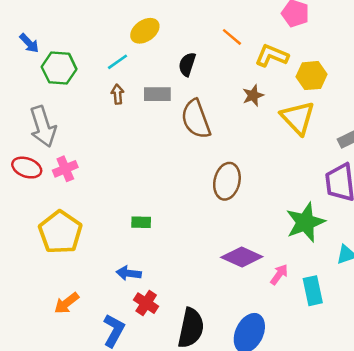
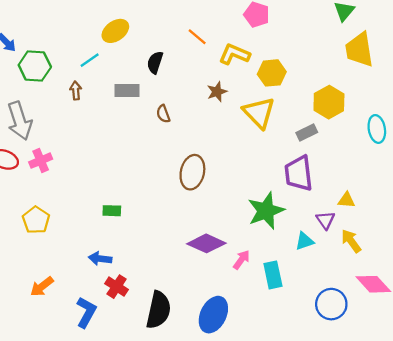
brown arrow: (118, 94) -> (76, 90), moved
brown semicircle: (196, 119) -> (163, 114), size x0.5
yellow pentagon: (60, 232) -> (36, 220), size x0.7

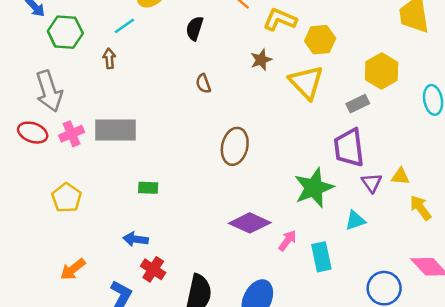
gray rectangle: (127, 90) -> (116, 130), moved, size x1.5
purple triangle: (325, 220) -> (372, 183), moved
yellow arrow: (351, 241) -> (420, 208), moved

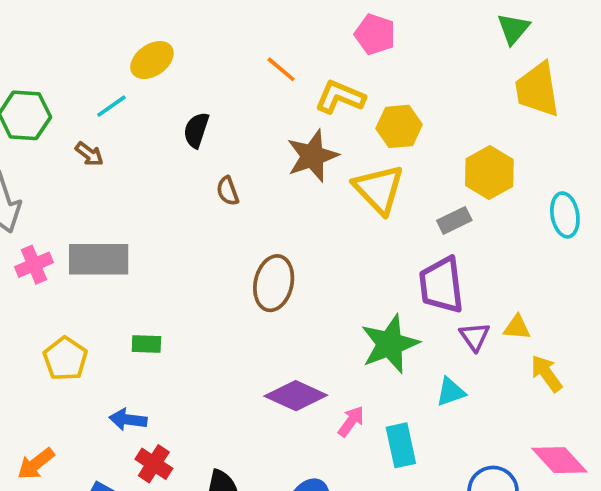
black semicircle: (195, 28) -> (196, 130), moved
brown arrow: (109, 58) -> (89, 154), turned 132
brown star: (261, 60) -> (312, 156), size x1.6
yellow pentagon: (67, 198) -> (65, 359), moved

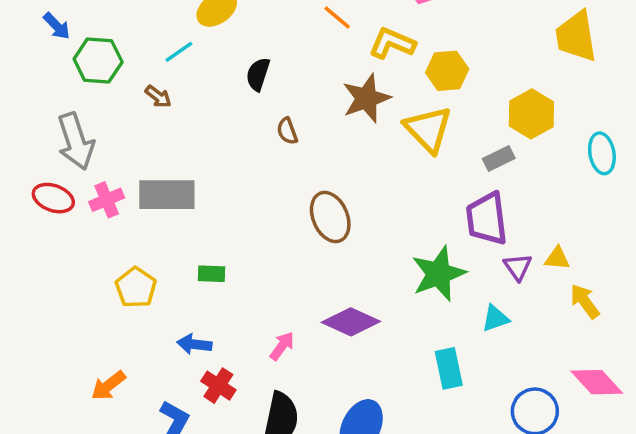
brown ellipse: (274, 283) -> (330, 217), turned -36
pink arrow: (351, 421) -> (282, 346), moved

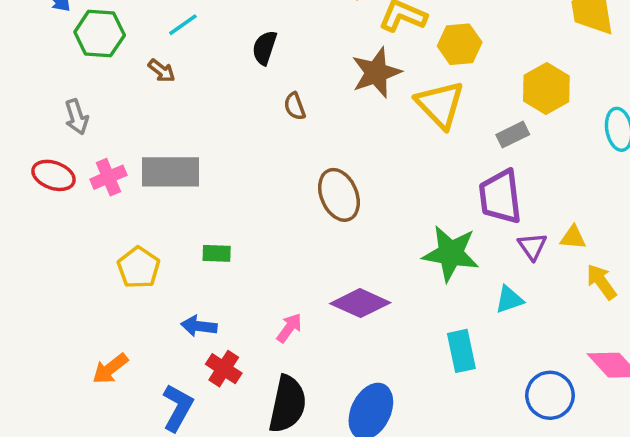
gray arrow: (76, 141) -> (77, 117), size x0.6
green star: (439, 274) -> (451, 253), turned 30

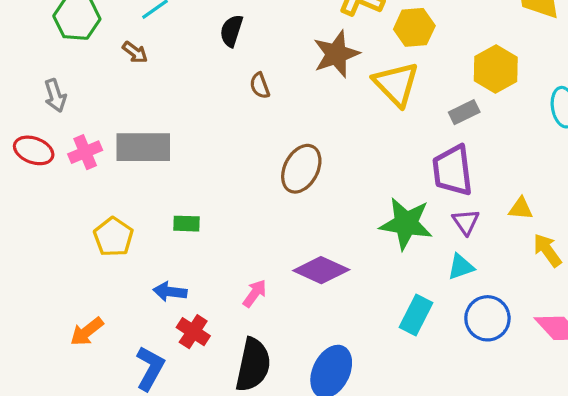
brown ellipse: (339, 195) -> (301, 169), turned 51
purple triangle: (532, 246) -> (466, 222), moved
cyan rectangle: (461, 351) -> (416, 315), turned 39
blue circle: (550, 395) -> (487, 318), moved

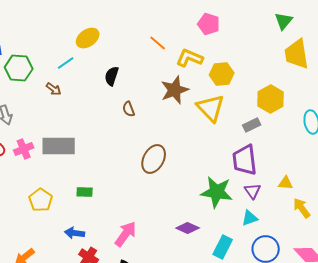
purple diamond: (321, 270) -> (188, 228), moved, size x0.7
pink arrow: (255, 293) -> (126, 234), size x1.5

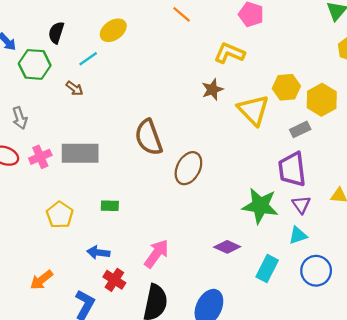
orange line: (158, 43) -> (182, 14), moved
yellow hexagon: (222, 74) -> (286, 87), moved
black semicircle: (112, 76) -> (56, 33), moved
brown star: (175, 90) -> (212, 90), size x0.7
brown semicircle: (129, 109) -> (149, 137), moved, size x2.0

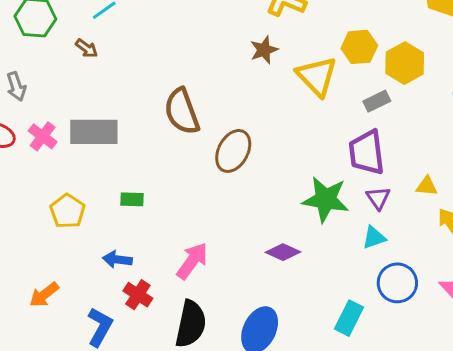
pink cross: (40, 157) -> (43, 136), turned -30
cyan rectangle: (267, 268) -> (349, 318), moved

